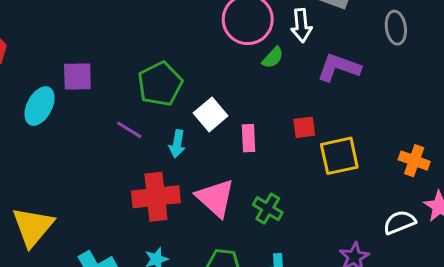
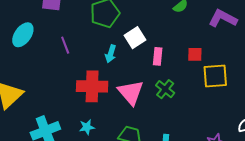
cyan ellipse: (40, 106) -> (23, 35), moved
purple line: (129, 130) -> (65, 45), moved, turned 30
green cross: (268, 209) -> (165, 89), moved

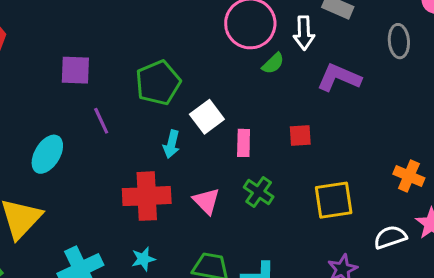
cyan ellipse: (23, 35) -> (47, 154), moved
purple line: (65, 45) -> (101, 121), moved
yellow square: (215, 76) -> (334, 200), moved
pink triangle: (131, 92) -> (206, 201), size x0.7

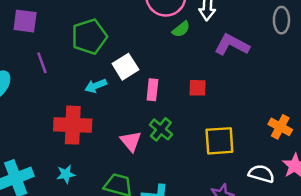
cyan arrow: (172, 144) -> (96, 86), turned 50
pink triangle: (206, 201) -> (131, 141), moved
white semicircle: (390, 237) -> (261, 174), turned 30

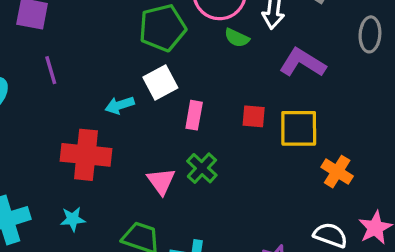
green semicircle: (181, 29) -> (237, 38), turned 60
green pentagon: (89, 37) -> (162, 28), moved
orange cross: (280, 127) -> (337, 172), moved
yellow square: (219, 141) -> (299, 128), moved

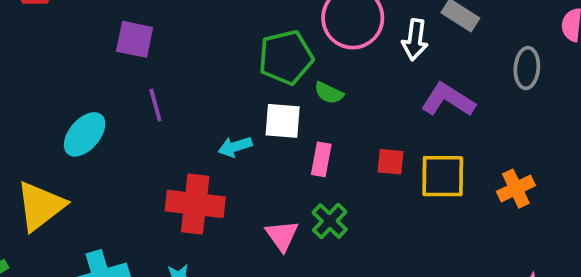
green semicircle: (237, 38) -> (329, 93), moved
white square: (160, 82) -> (283, 121), turned 32
orange cross: (337, 172) -> (516, 189), moved, turned 32

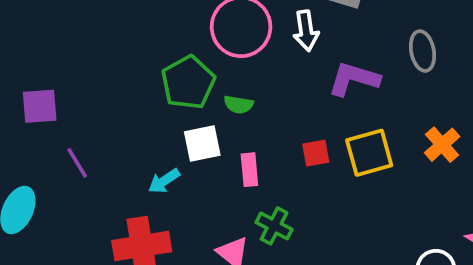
gray ellipse: (527, 68) -> (423, 51), moved

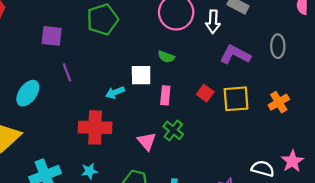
green pentagon: (188, 82) -> (102, 19), moved
red square: (316, 153) -> (205, 93), turned 35

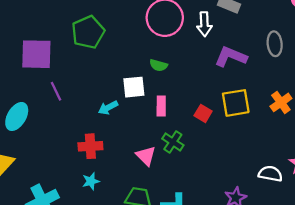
purple square: (52, 36) -> (36, 54), size x1.4
red square: (205, 93) -> (203, 113), moved
red cross: (95, 127) -> (90, 146), size x0.7
cyan star: (89, 171) -> (91, 181), moved

